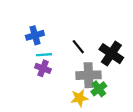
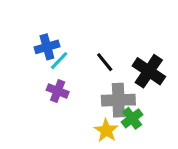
cyan line: (44, 55) -> (59, 61), moved, turned -42
yellow star: (79, 98) -> (106, 130), turned -30

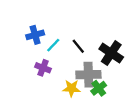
cyan line: (59, 61) -> (53, 45), moved
yellow star: (106, 130) -> (71, 88), moved, turned -30

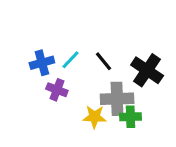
blue cross: (35, 35) -> (42, 63), moved
green cross: (99, 88) -> (131, 117), turned 35

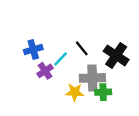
cyan line: (70, 60) -> (60, 59), moved
purple cross: (57, 90) -> (45, 71), turned 35

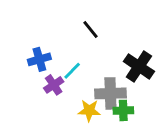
black line: (82, 48) -> (91, 29), moved

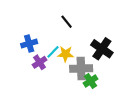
yellow star: (89, 110) -> (66, 54), moved
green cross: (123, 110) -> (90, 81), turned -32

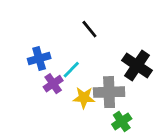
yellow star: (66, 54) -> (84, 98), moved
green cross: (90, 81) -> (122, 121), moved

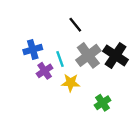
cyan line: (71, 70) -> (60, 59), turned -63
gray cross: (109, 92) -> (88, 55), moved, turned -35

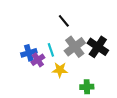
blue cross: (33, 50) -> (29, 53), moved
green cross: (103, 103) -> (87, 87), turned 32

